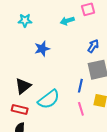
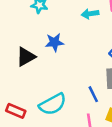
black triangle: (23, 86) -> (26, 57), moved
blue line: (80, 86) -> (93, 94), turned -48

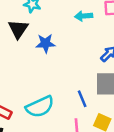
black triangle: (26, 57) -> (18, 29), moved, turned -30

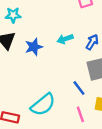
cyan arrow: (84, 16) -> (65, 39), moved

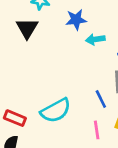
blue star: (34, 47) -> (76, 20), moved

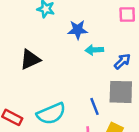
black triangle: (27, 28) -> (30, 59), moved, turned 30

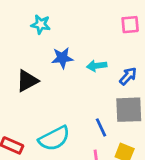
blue star: (78, 30) -> (62, 58), moved

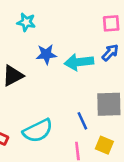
cyan arrow: (97, 66) -> (79, 62), size x1.5
blue arrow: (128, 76) -> (110, 53), moved

